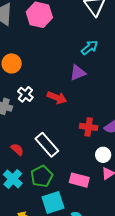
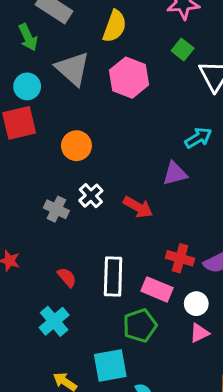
white rectangle: (47, 145) -> (113, 277), turned 35
green pentagon: (42, 176) -> (140, 325), moved
pink rectangle: (79, 180) -> (157, 289), moved

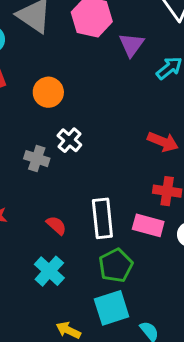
purple triangle: (175, 174) -> (131, 45), moved, turned -32
red arrow: (138, 207) -> (163, 142), moved
green pentagon: (140, 325) -> (116, 265), moved

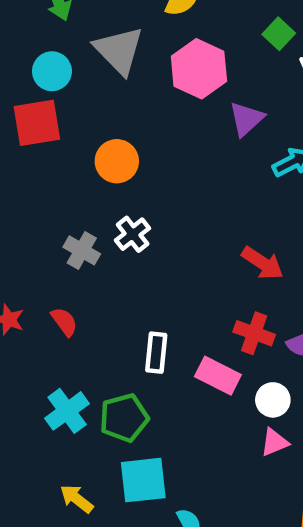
white rectangle: (102, 218) -> (156, 353), size x0.7
red semicircle: (56, 225) -> (64, 322), moved
green pentagon: (116, 265) -> (124, 418), moved

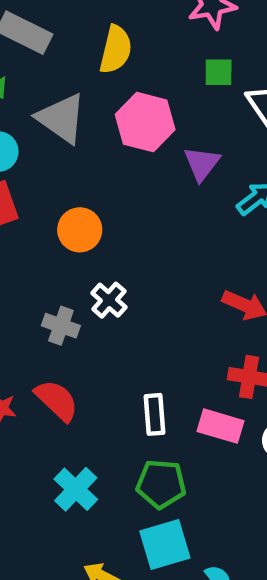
green square: (279, 34) -> (219, 72), turned -32
red semicircle: (64, 322) -> (57, 400), size x1.5
green pentagon: (124, 418) -> (161, 484), moved, turned 30

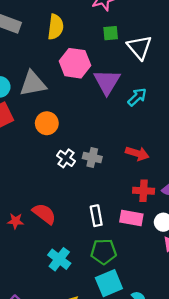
gray triangle: (61, 118) -> (33, 84), moved, turned -40
purple triangle: (202, 164) -> (107, 82), size x1.4
gray cross: (61, 326) -> (92, 157), moved

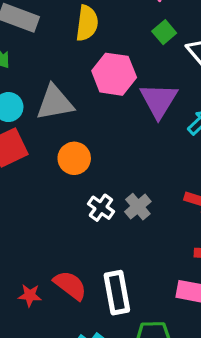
green square: (111, 33) -> (164, 32), turned -35
gray cross: (92, 157) -> (138, 207), turned 36
white rectangle: (96, 216) -> (117, 293), moved, size x1.4

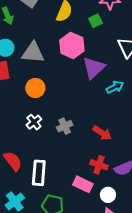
green square: (164, 32) -> (95, 21), moved
white cross: (101, 208) -> (34, 122), moved

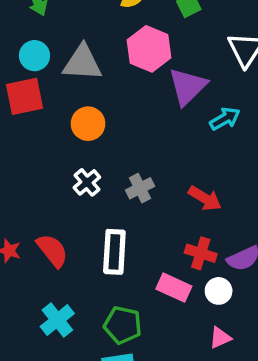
white rectangle: (39, 173) -> (114, 252), moved
white circle: (108, 195) -> (219, 291), moved

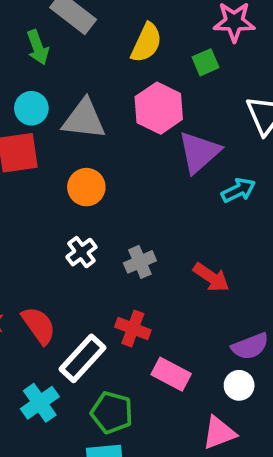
white rectangle: (114, 252) -> (82, 358), moved, turned 36
red cross: (201, 253) -> (133, 328), moved
white circle: (219, 291) -> (239, 385), moved
pink triangle: (220, 338) -> (219, 433), size x1.4

